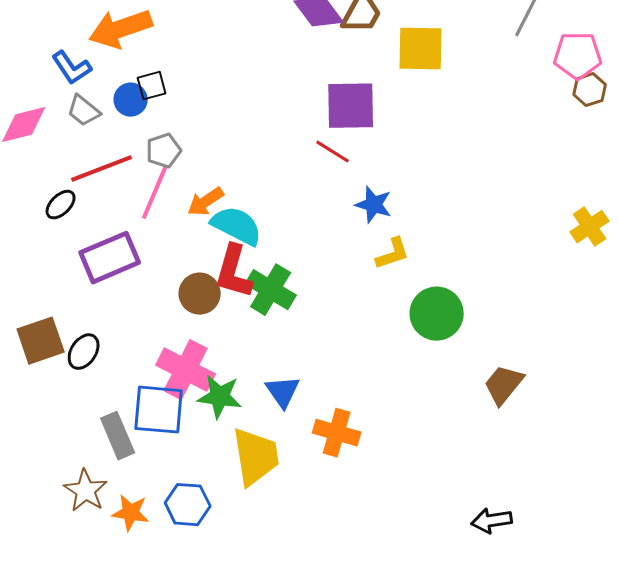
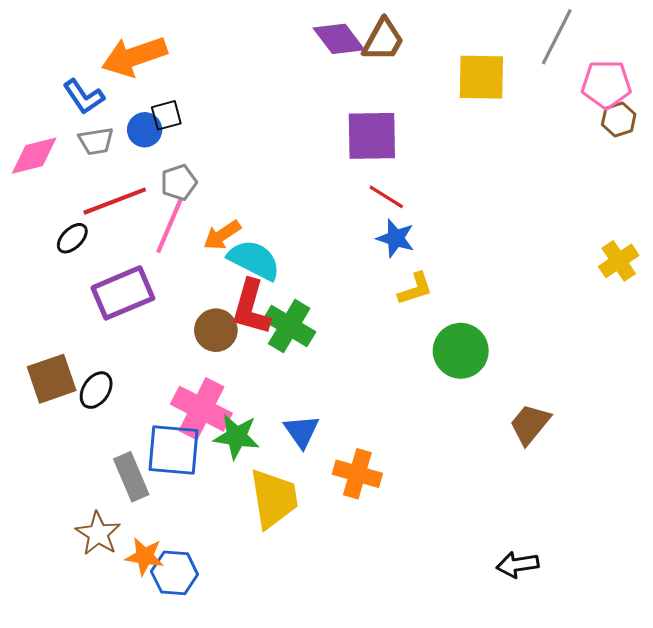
yellow square: (421, 49) -> (481, 77), moved
gray trapezoid: (84, 111) -> (96, 141), turned -48
red line: (333, 152) -> (386, 197), moved
blue hexagon: (188, 505) -> (175, 573), moved

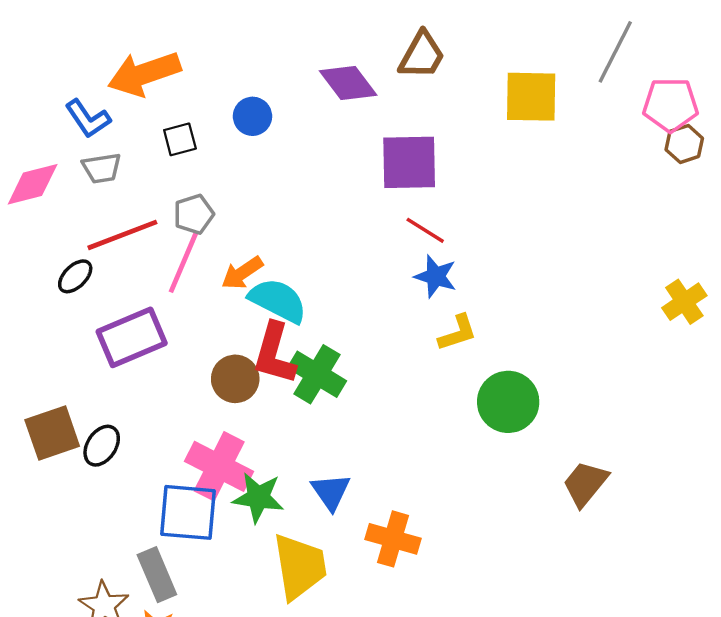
purple diamond: (339, 39) -> (348, 83), moved
blue circle: (145, 130) -> (253, 116), moved
gray rectangle: (131, 477) -> (157, 575), moved

